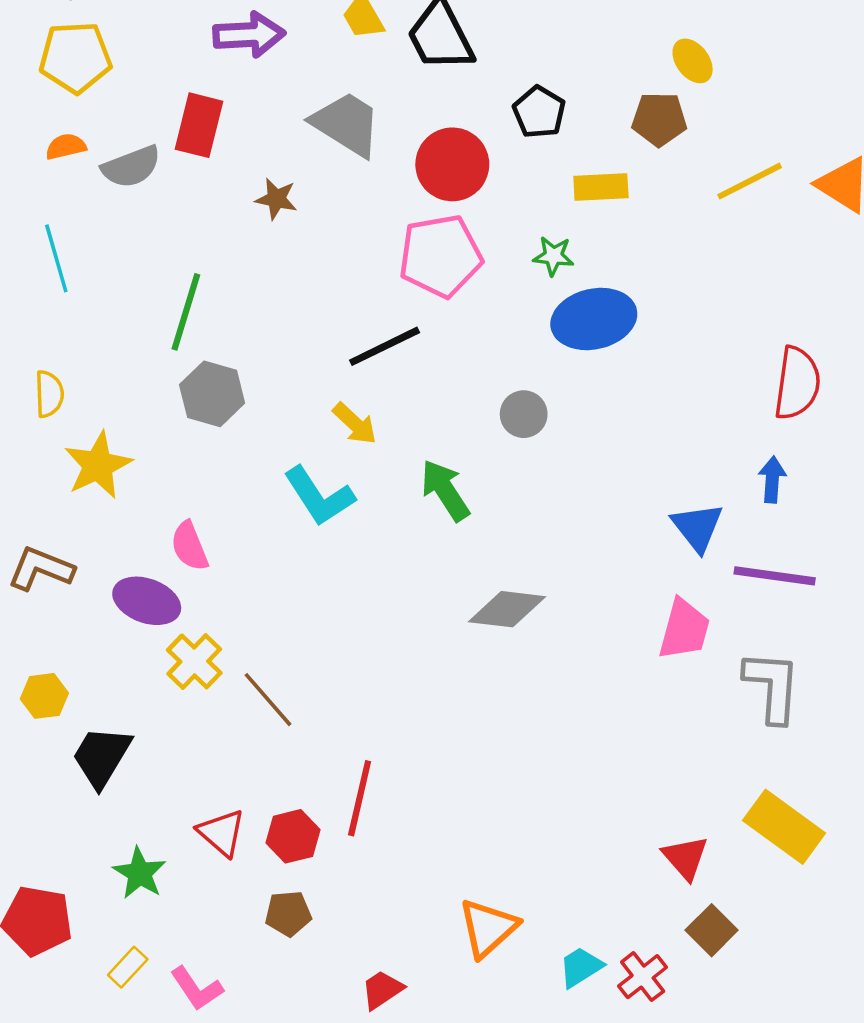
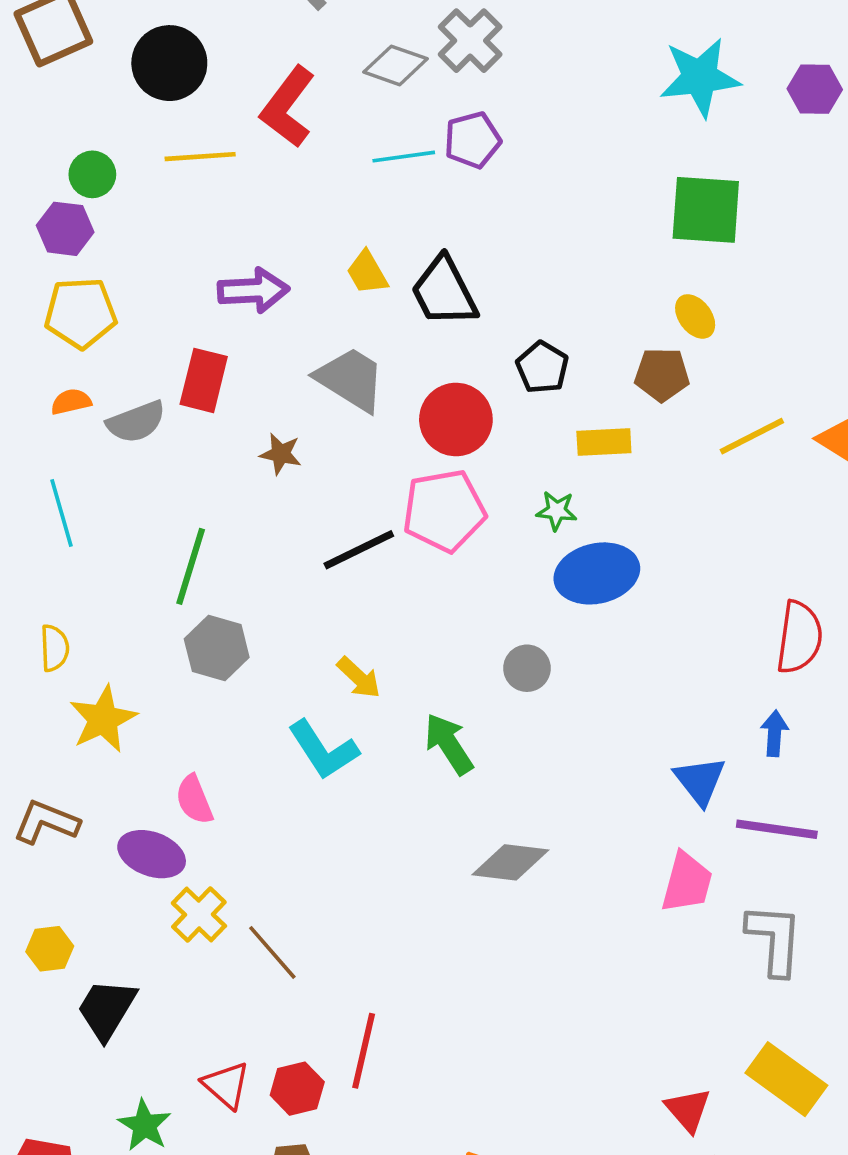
black line: (385, 346) -> (359, 550), moved

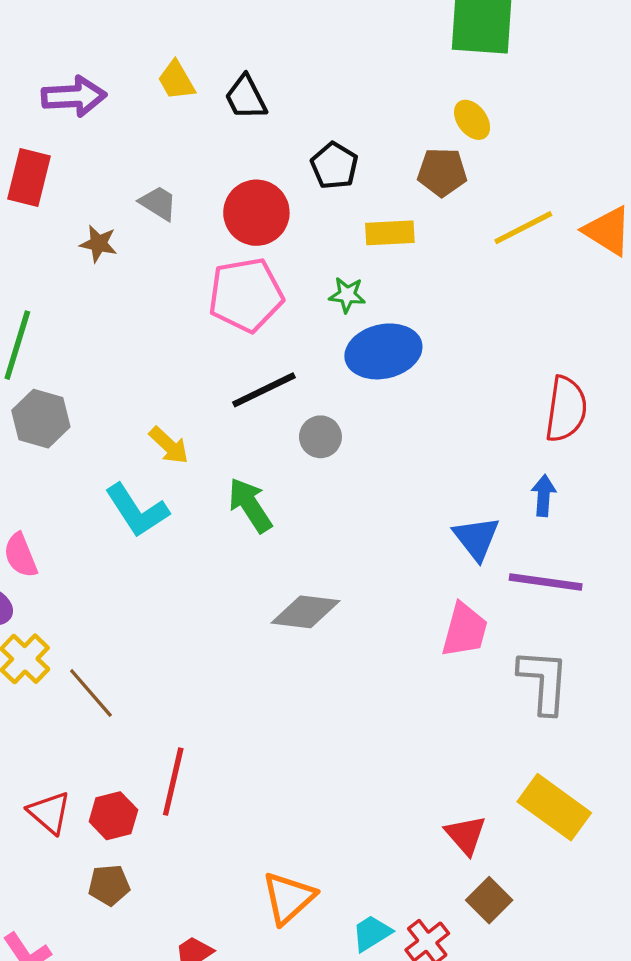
black trapezoid: (444, 292) -> (246, 97), size x0.7
gray trapezoid: (351, 379) -> (158, 203), moved, size x0.6
black line: (359, 550) -> (264, 390), moved

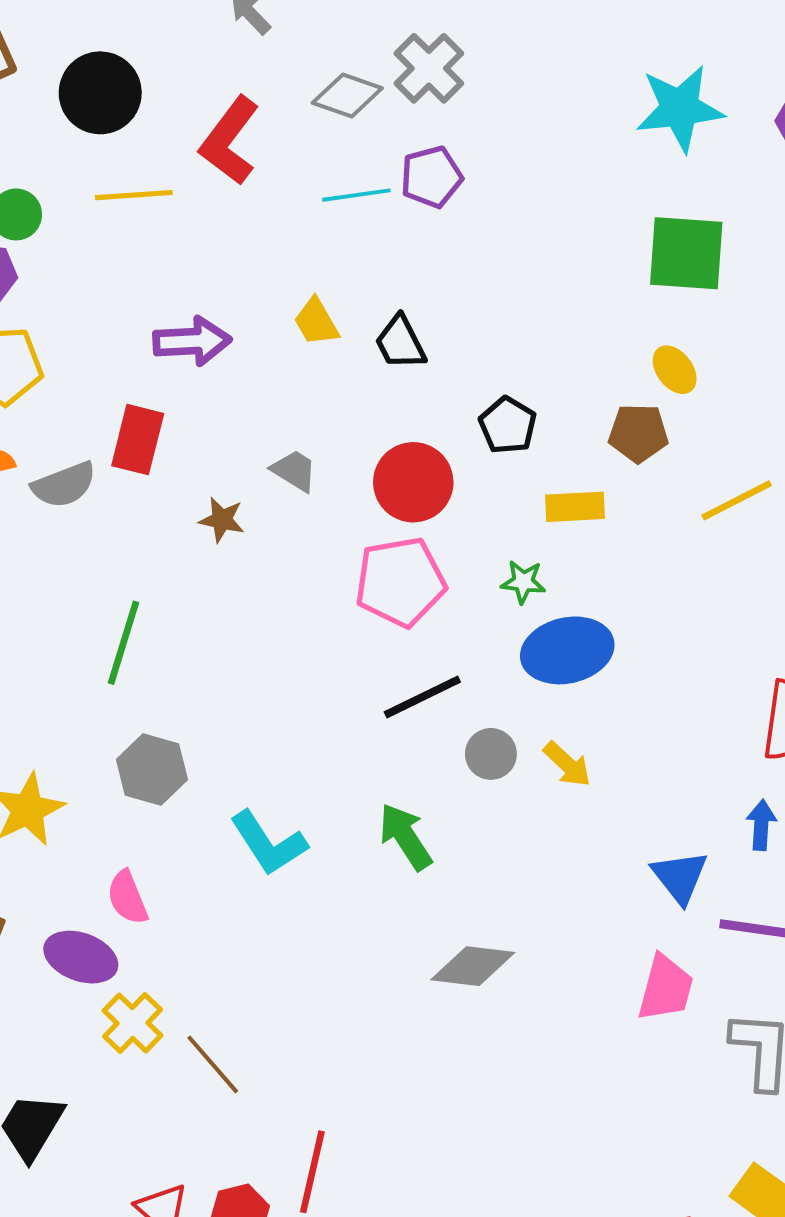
gray hexagon: (41, 419) -> (152, 769), moved
yellow arrow: (169, 445) -> (567, 764), moved

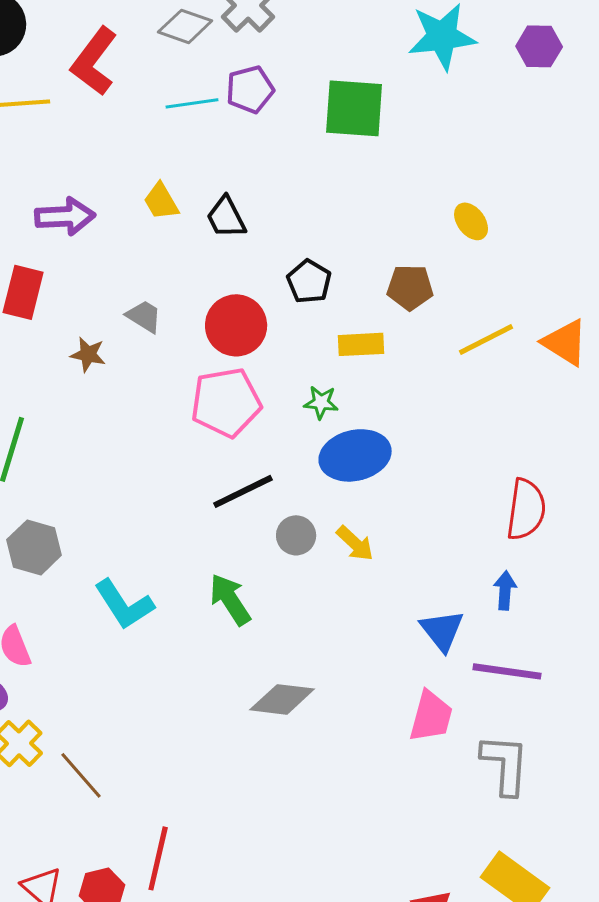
green square: (686, 253) -> (354, 108), moved
yellow ellipse: (675, 370) -> (471, 221), moved

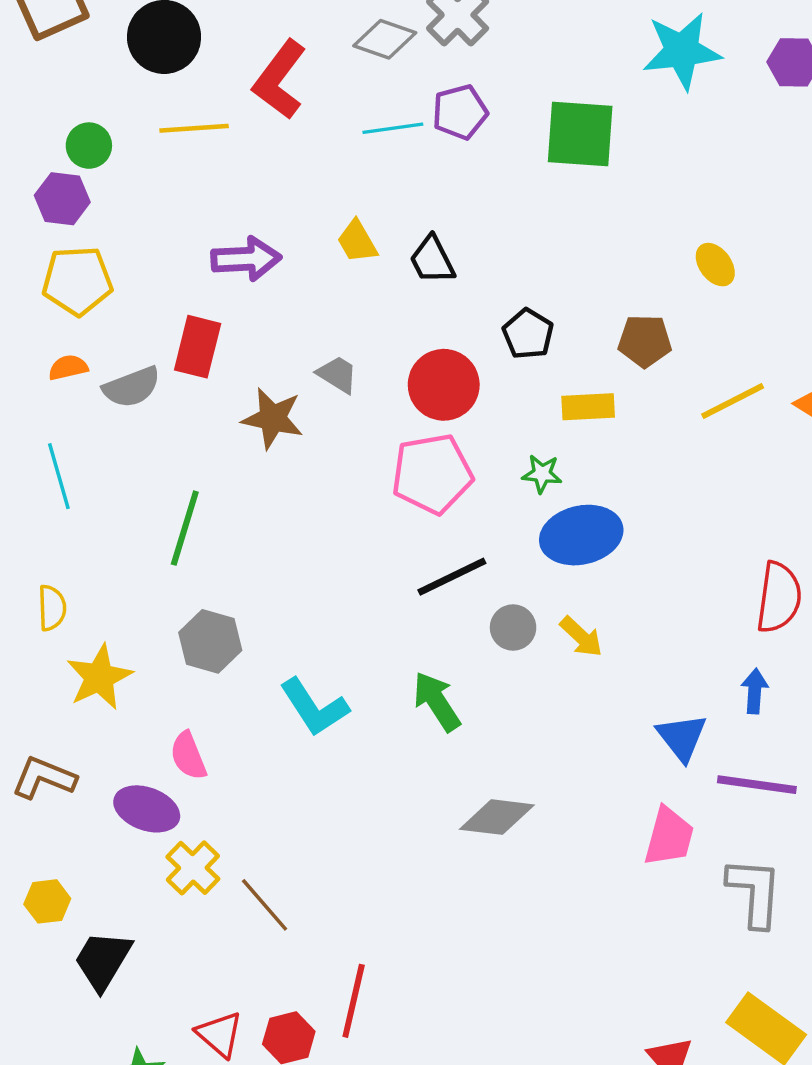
brown star: (88, 354) -> (273, 418), size x1.5

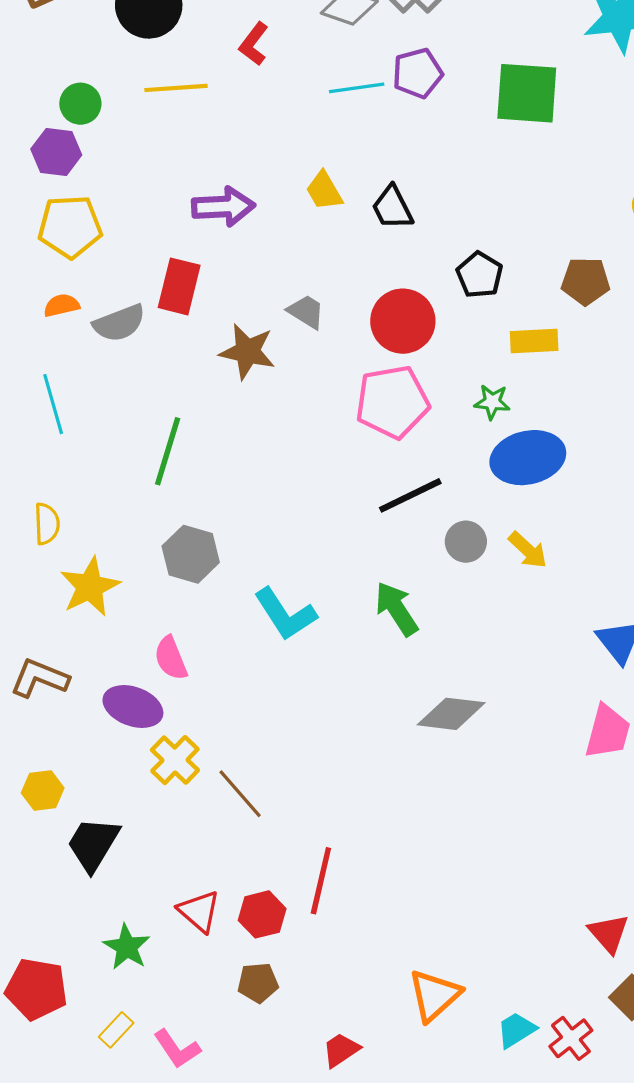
red L-shape: (280, 80) -> (254, 44), size x0.6

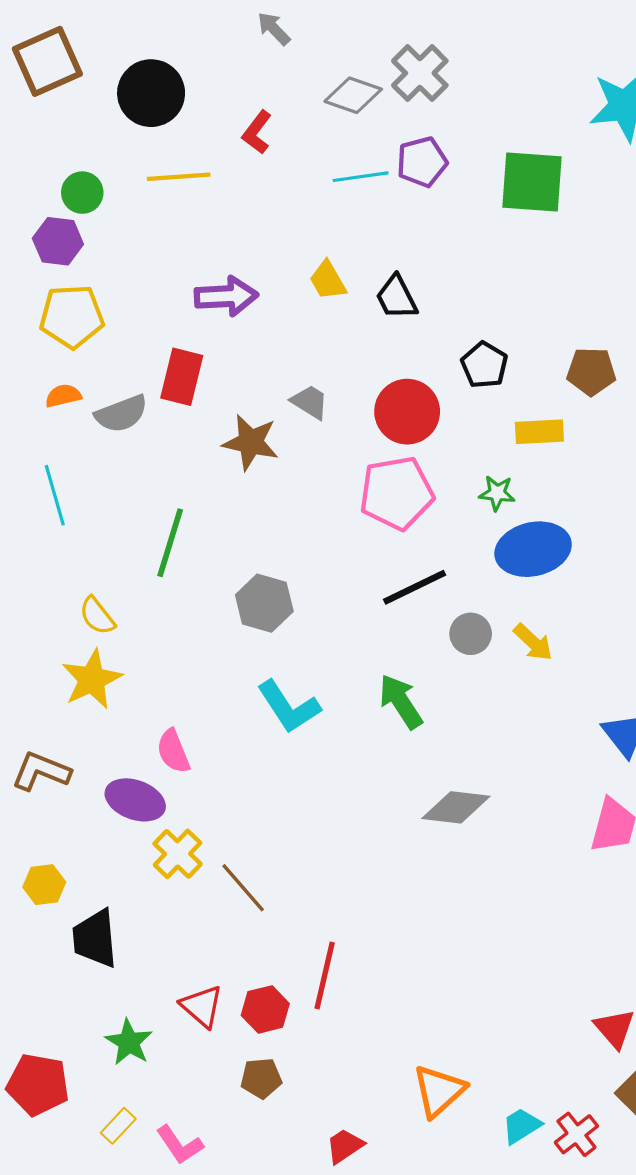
yellow semicircle: (47, 524) -> (97, 616), moved, turned 144
gray hexagon: (191, 554) -> (264, 603), moved
black trapezoid: (93, 844) -> (95, 939), turned -36

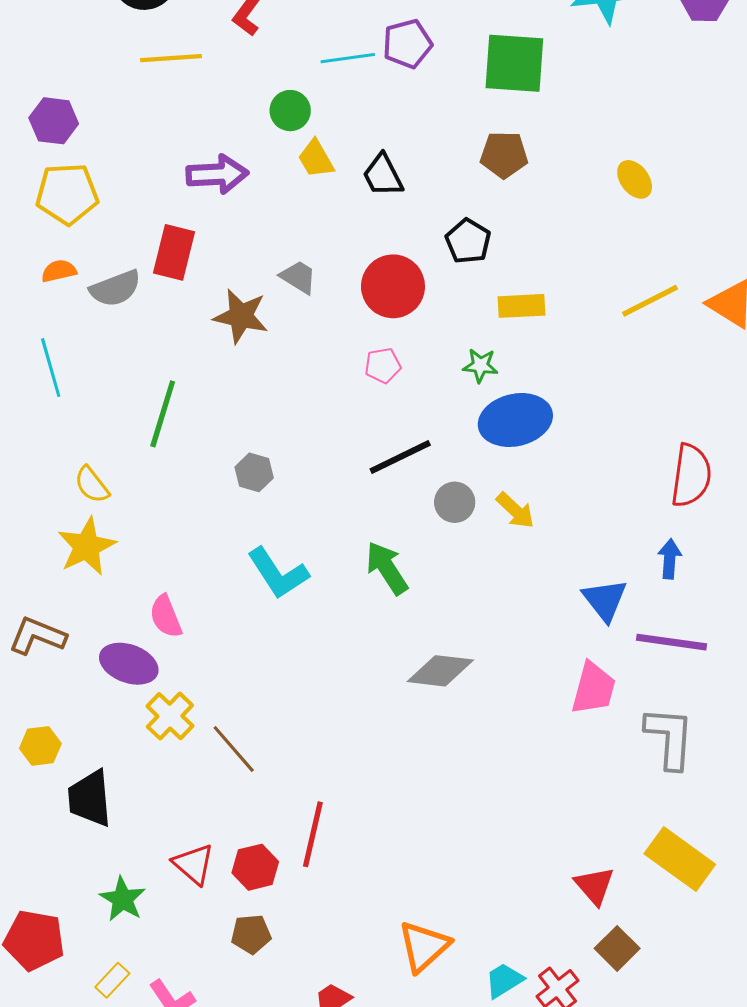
green circle: (82, 193) -> (290, 111), moved
brown pentagon: (591, 371) -> (504, 155), moved
pink pentagon: (397, 493) -> (383, 366), size x0.5
gray hexagon: (264, 603) -> (254, 472), size x0.7

